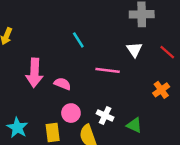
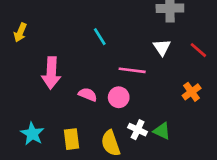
pink semicircle: (62, 84) -> (88, 95), moved
pink circle: (71, 113) -> (119, 97), moved
white cross: (105, 115) -> (138, 130), moved

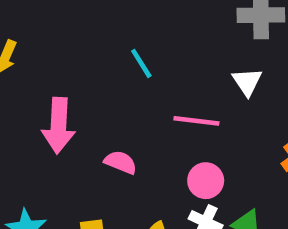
pink circle: (119, 97) -> (206, 181), moved

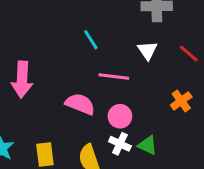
cyan line: (141, 63) -> (91, 40), moved
pink semicircle: (121, 162) -> (80, 104), moved, size x1.4

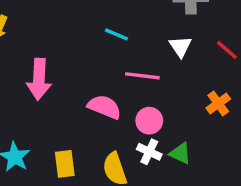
cyan line: (91, 40) -> (117, 34), turned -35

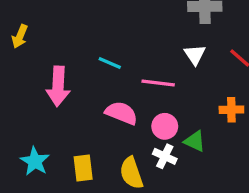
cyan line: (117, 34) -> (110, 63), moved
orange cross: (218, 103) -> (231, 110), turned 35
green triangle: (180, 153) -> (195, 141), moved

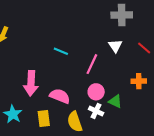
pink line: (158, 83) -> (92, 64), turned -72
pink arrow: (58, 86) -> (31, 83), moved
pink semicircle: (121, 113) -> (60, 96), moved

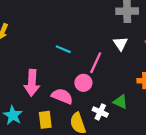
pink circle: (96, 92) -> (83, 83), moved

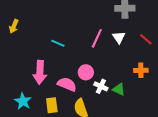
cyan line: (63, 49) -> (58, 43), moved
pink line: (96, 63) -> (97, 38), moved
white cross: (100, 112) -> (101, 86), moved

